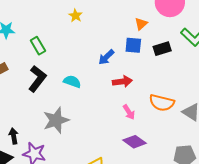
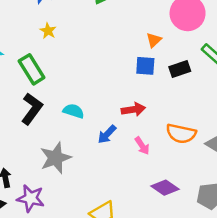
yellow star: (75, 16) -> (48, 31), moved
green rectangle: (38, 46) -> (32, 69), size x1.4
blue arrow: (106, 57) -> (107, 134), moved
purple diamond: (135, 142) -> (165, 188), moved

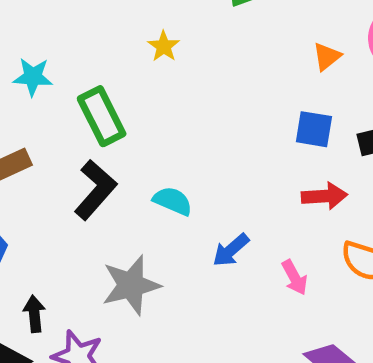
yellow star: (48, 31) -> (164, 46), moved
orange triangle: (154, 40) -> (327, 57), moved
red arrow: (133, 109) -> (324, 196), moved

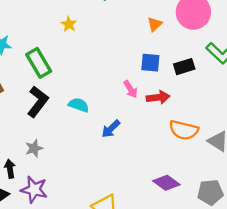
pink arrow: (295, 277) -> (131, 89), moved
gray star: (131, 285) -> (34, 148), moved, size x0.6

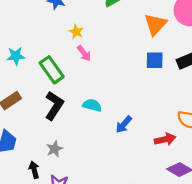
orange triangle: (155, 24) -> (155, 24), size x1.6
pink arrow: (131, 89) -> (84, 53), moved
red arrow: (158, 97) -> (165, 139), moved

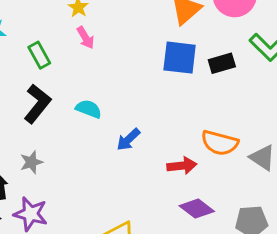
blue square: (155, 60) -> (180, 58), size x1.4
green rectangle: (52, 70) -> (39, 55), size x0.7

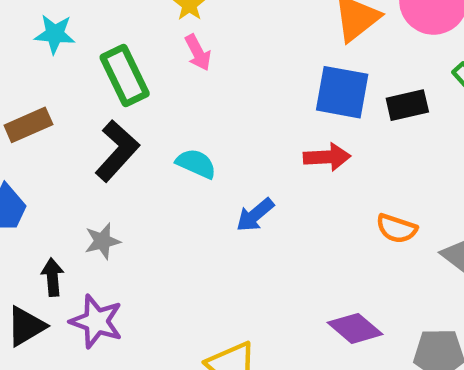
green rectangle: (39, 55) -> (125, 75), size x1.4
orange semicircle: (220, 143) -> (397, 229), size x0.7
red arrow: (182, 166) -> (327, 157), moved

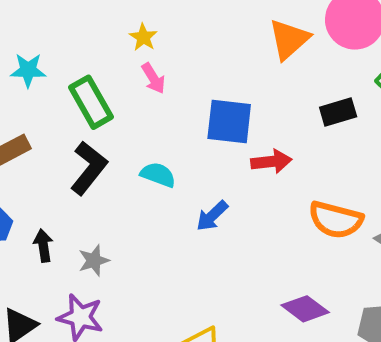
blue square: (342, 92) -> (229, 122), moved
orange semicircle: (397, 229) -> (336, 220), size x1.5
gray star: (102, 241) -> (94, 260), moved
black arrow: (53, 277) -> (43, 246), moved

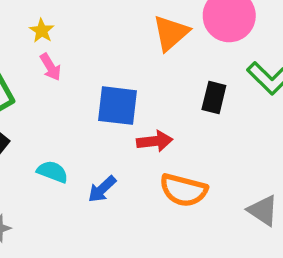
black rectangle: (338, 112) -> (214, 98), turned -60
cyan semicircle: (158, 175) -> (52, 172), moved
orange semicircle: (336, 220) -> (183, 190), moved

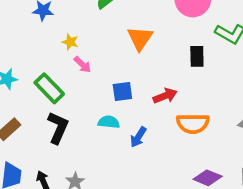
orange triangle: (171, 33) -> (140, 38), moved
blue square: (117, 106) -> (122, 92), moved, size x0.7
cyan semicircle: (52, 172) -> (109, 122), moved

